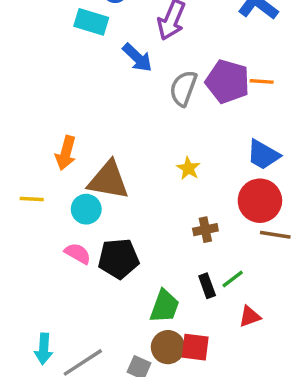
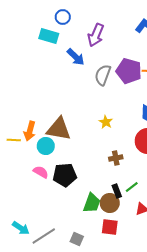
orange arrow: (66, 153) -> (30, 131), moved
brown circle: (168, 347) -> (110, 203), moved
cyan arrow: (44, 349) -> (21, 228), turned -60

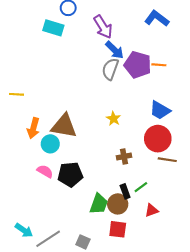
purple arrow: (96, 35) -> (103, 27), turned -55
blue arrow: (76, 57) -> (115, 50), moved
yellow line: (14, 140) -> (16, 94), moved

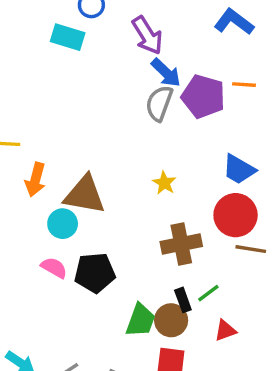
orange line: (159, 65) -> (244, 85), moved
orange arrow: (33, 128) -> (35, 180), moved
brown cross: (124, 157) -> (181, 244), size x1.6

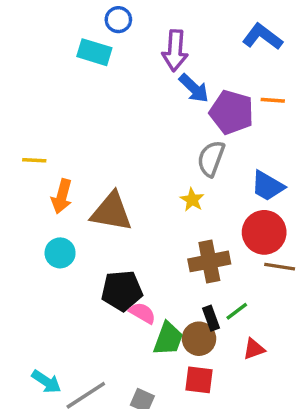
purple arrow: (147, 35) -> (175, 50), turned 36
gray semicircle: (159, 103) -> (211, 159), moved
cyan circle: (63, 224) -> (60, 253), moved
pink semicircle: (54, 268) -> (142, 313), moved

